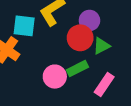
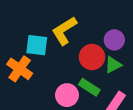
purple circle: (89, 20) -> (114, 40), moved
green rectangle: (77, 69) -> (89, 87), turned 60

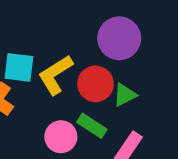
yellow L-shape: (64, 31) -> (55, 75), moved
purple circle: (114, 40) -> (119, 38), moved, size x1.5

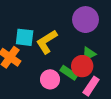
red circle: (96, 84) -> (82, 66), moved

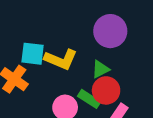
yellow L-shape: (47, 42) -> (61, 59), turned -125
green triangle: (89, 54) -> (100, 69), moved

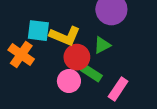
red circle: (106, 90) -> (77, 57), moved

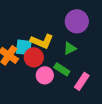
cyan square: (38, 31) -> (24, 47), moved
red circle: (77, 57) -> (34, 57), moved

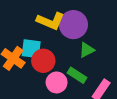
purple circle: (77, 21) -> (73, 25), moved
yellow L-shape: (42, 41) -> (51, 21), moved

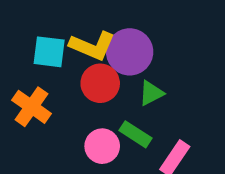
cyan square: (31, 49) -> (49, 52), moved
red circle: (43, 61) -> (100, 83), moved

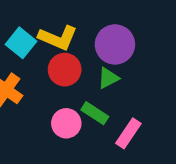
cyan square: (49, 52) -> (21, 43), turned 32
purple circle: (130, 52) -> (115, 44), moved

